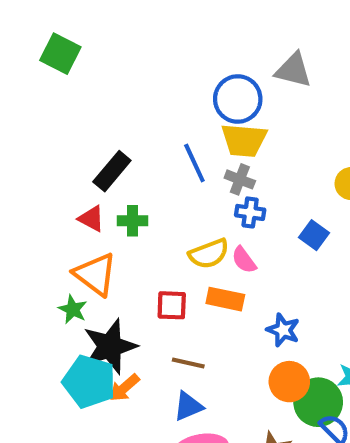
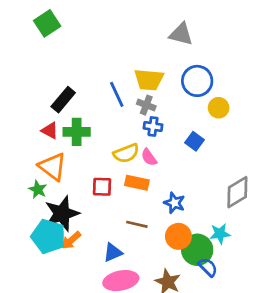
green square: (60, 54) -> (47, 23), moved, turned 30
blue circle: (238, 99) -> (197, 81), moved
green cross: (133, 221) -> (77, 132), size x1.4
brown line: (188, 363) -> (137, 224), moved

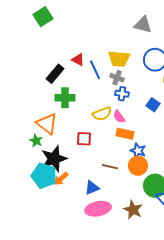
red triangle: (50, 131) -> (78, 60), moved
orange rectangle: (137, 183) -> (125, 134), moved
orange circle: (178, 236) -> (138, 166), moved

